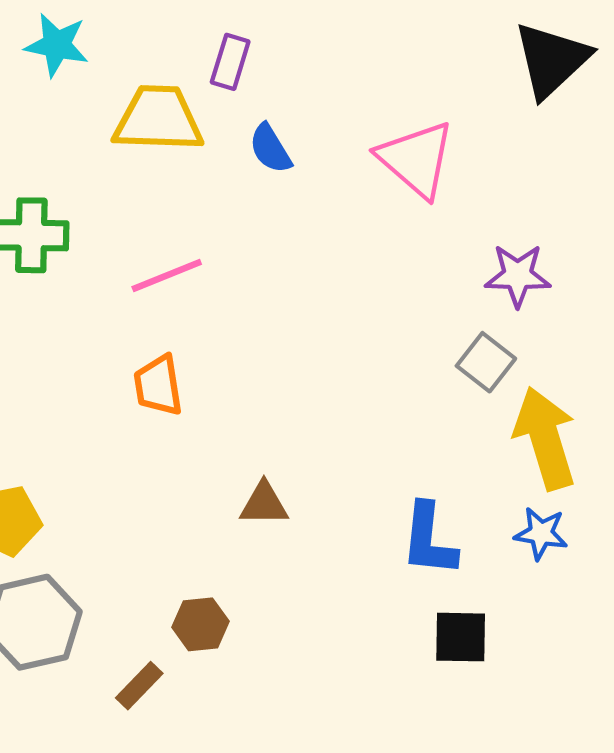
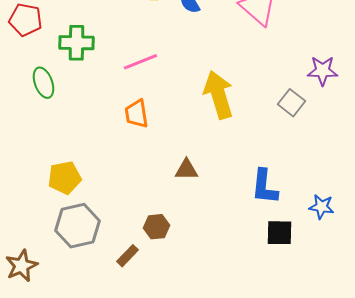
purple star: (518, 275) -> (322, 71), moved
yellow arrow: (545, 438) -> (218, 95), moved
blue star: (541, 533) -> (322, 207), moved

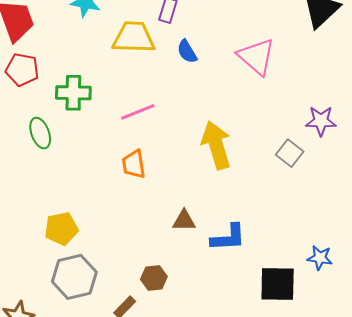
blue L-shape: (264, 187) -> (228, 238), moved, turned -99
black square: (280, 233) -> (278, 284), size x1.4

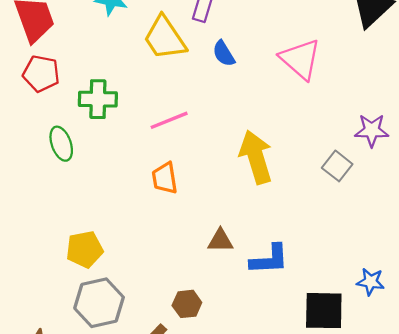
yellow trapezoid: (134, 37) -> (165, 38), turned -126

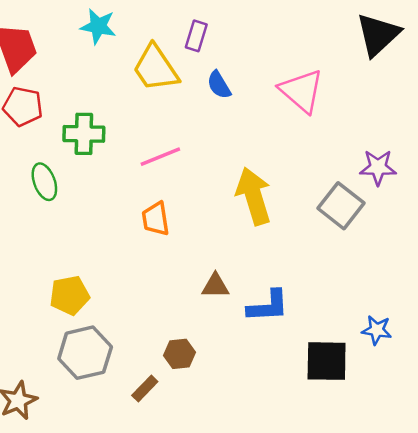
gray square: (337, 166) -> (341, 206), size x1.4

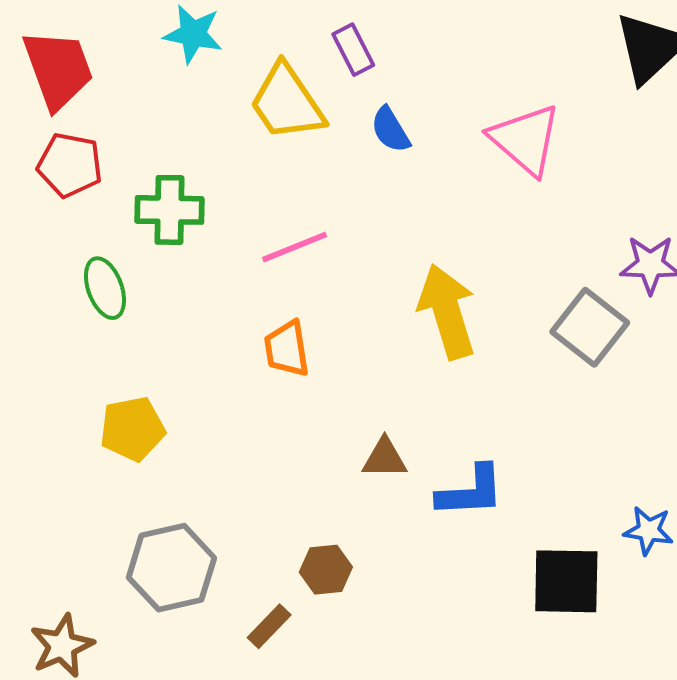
purple rectangle: (196, 36) -> (353, 50), turned -44
yellow pentagon: (70, 295) -> (132, 429), moved

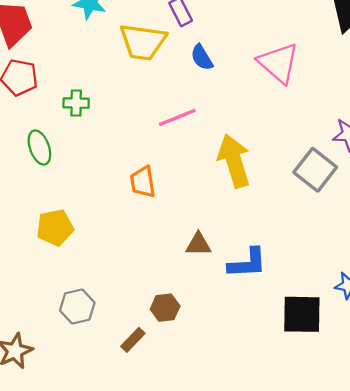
yellow trapezoid: (287, 102) -> (143, 42), turned -48
green cross: (169, 210) -> (76, 103), size x0.7
pink line: (295, 247) -> (177, 117), moved
gray hexagon: (171, 568) -> (77, 307), size x0.7

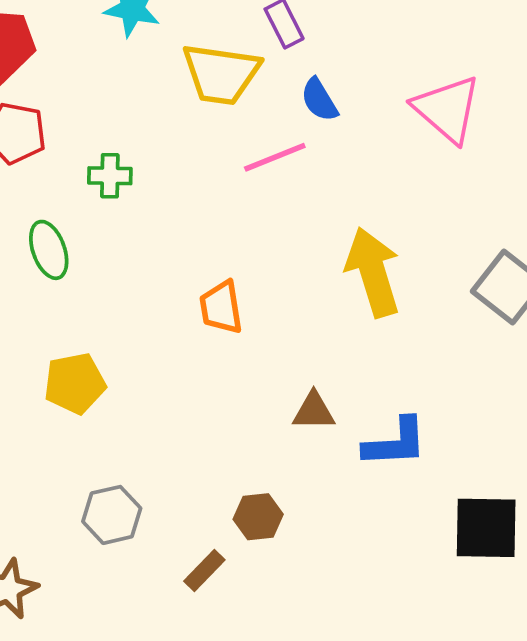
pink line: (177, 117) -> (275, 157), moved

